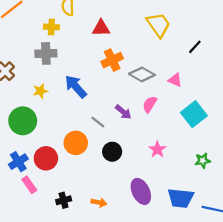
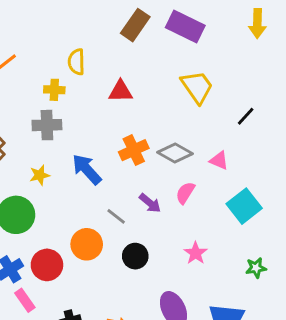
orange cross: (112, 60) -> (134, 150), moved

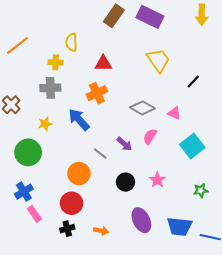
orange cross: (134, 150) -> (97, 93), moved
black circle: (135, 256) -> (126, 182), moved
red circle: (47, 265) -> (72, 203), moved

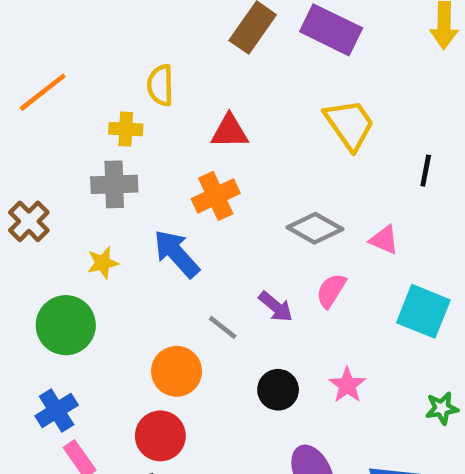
black line: (193, 81) -> (426, 171), turned -32
cyan square: (192, 146) -> (423, 311), turned -30

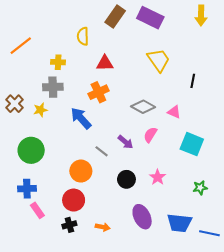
yellow semicircle: (160, 85) -> (83, 36), moved
yellow star: (103, 263) -> (40, 110), moved
blue cross: (57, 411) -> (27, 189), turned 30

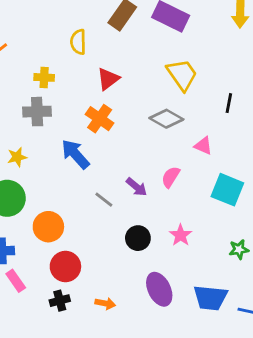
red triangle: (105, 63) -> (108, 79), turned -36
orange cross: (98, 92) -> (100, 119), turned -30
gray diamond: (143, 107) -> (166, 119), moved
yellow star: (40, 110) -> (17, 157), moved
orange circle: (81, 171) -> (48, 227), moved

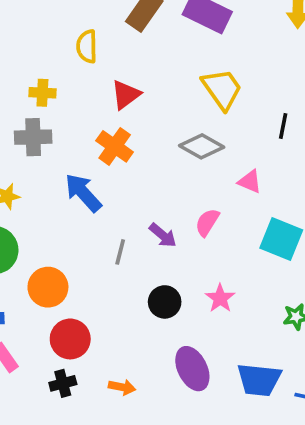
gray line: (104, 200) -> (120, 252), turned 66

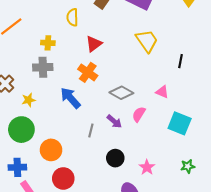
gray diamond: (202, 146) -> (121, 93), moved
pink star: (220, 298) -> (147, 167), moved

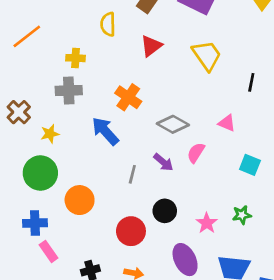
red triangle: (94, 44) -> (151, 46), moved
cyan square: (180, 123) -> (250, 165), size x0.7
green star: (188, 166) -> (242, 215), moved
red circle: (63, 178) -> (131, 231), moved

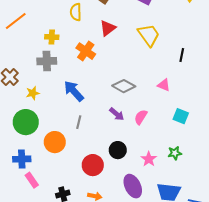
orange cross: (128, 97) -> (86, 51), moved
pink semicircle: (196, 153) -> (141, 117), moved
gray line: (132, 174) -> (79, 122), moved

